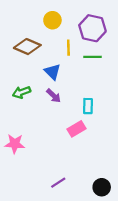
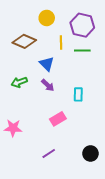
pink rectangle: (76, 129) -> (58, 119), moved
purple line: (58, 183) -> (49, 153), moved
black circle: (102, 187) -> (90, 153), moved

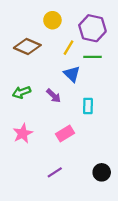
yellow line: (61, 42) -> (68, 48), turned 32
blue triangle: (47, 64) -> (72, 74), moved
pink star: (13, 128) -> (23, 133), moved, turned -30

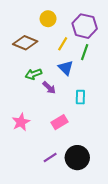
green line: (92, 57) -> (85, 52), turned -70
green arrow: (22, 92) -> (33, 74), moved
black circle: (102, 172) -> (77, 158), moved, size x1.5

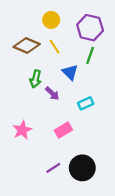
yellow line: (63, 44) -> (54, 47), moved, turned -64
green arrow: (33, 74) -> (36, 79), turned -56
cyan rectangle: (80, 97) -> (86, 103), turned 64

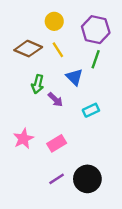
pink rectangle: (63, 130) -> (57, 143), moved

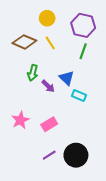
blue triangle: (74, 77) -> (67, 78), moved
cyan rectangle: (91, 110) -> (79, 95), turned 48

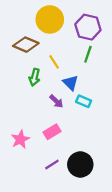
yellow circle: (47, 18) -> (50, 19), size x1.6
yellow line: (50, 43) -> (54, 62), moved
purple arrow: (48, 86) -> (56, 101), moved
pink star: (20, 120) -> (20, 139), moved

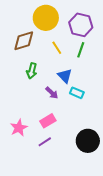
brown diamond: (26, 45) -> (24, 41), turned -40
yellow line: (54, 62) -> (57, 48), moved
purple line: (52, 165) -> (45, 142), moved
black circle: (80, 165) -> (88, 141), moved

